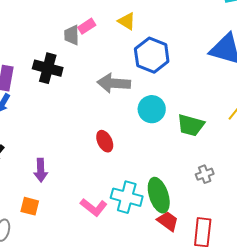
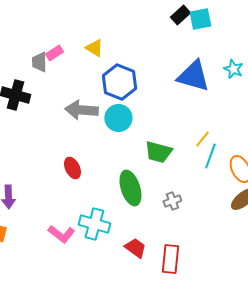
cyan circle: (152, 109) -> (118, 118), moved
green ellipse: (159, 195) -> (130, 188), moved

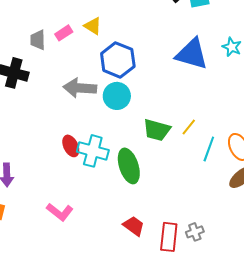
pink rectangle: (54, 53) -> (64, 33), moved
yellow line: (202, 139) -> (189, 127), moved
cyan line: (210, 156) -> (209, 149), moved
gray cross: (172, 201) -> (195, 232), moved
cyan cross: (94, 224) -> (93, 151), moved

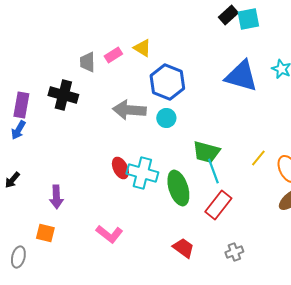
cyan circle: (117, 96) -> (166, 118), size x0.7
yellow line: (189, 127) -> (258, 158), moved
cyan line: (209, 149) -> (213, 171), moved, turned -40
gray cross: (195, 232) -> (234, 252), moved
red rectangle: (169, 237) -> (218, 205), moved, turned 32

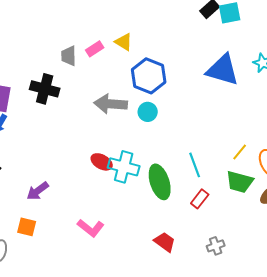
green trapezoid: (206, 152) -> (240, 182), moved
red ellipse: (120, 168) -> (102, 162), turned -35
purple arrow: (56, 197) -> (38, 191), turned 55
red rectangle: (218, 205) -> (200, 199), size x0.7

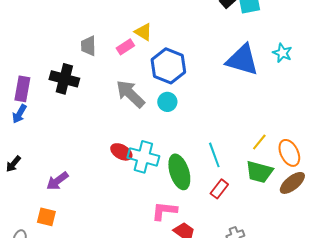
pink rectangle: (95, 49) -> (125, 47), moved
gray arrow: (111, 104) -> (130, 94), turned 40
pink L-shape: (91, 228) -> (164, 211), moved, turned 148

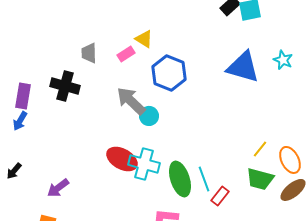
cyan circle: (167, 102) -> (149, 116), moved
red ellipse: (121, 152) -> (122, 159), size x1.4
cyan line: (214, 155) -> (204, 179), moved

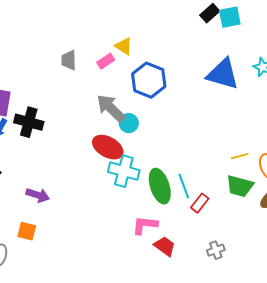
black cross: (65, 86) -> (29, 122), moved
yellow line: (260, 149) -> (240, 156), turned 36
red ellipse: (122, 159) -> (108, 147), moved
purple arrow: (58, 188) -> (38, 195), turned -125

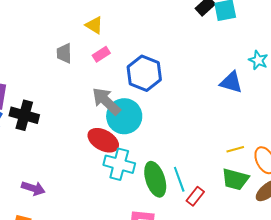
yellow triangle: (124, 46) -> (94, 25), moved
blue triangle: (223, 74) -> (231, 82), moved, size x0.7
cyan circle: (129, 123) -> (124, 116), size x1.8

